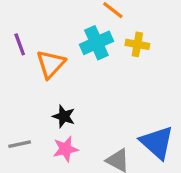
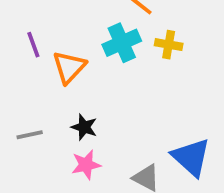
gray line: (20, 144) -> (30, 135), moved

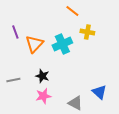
cyan cross: (122, 43) -> (62, 44), moved
blue triangle: (191, 157) -> (99, 92), size x0.7

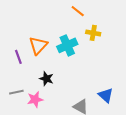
purple line: (15, 32) -> (18, 57), moved
gray line: (13, 80) -> (16, 92), moved
pink star: (43, 96) -> (35, 99), moved

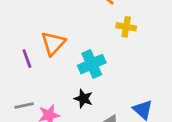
cyan cross: (67, 45) -> (92, 64), moved
black star: (46, 79) -> (83, 99), moved

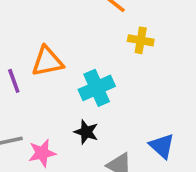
orange triangle: (53, 43) -> (47, 61), turned 36

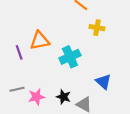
black star: (86, 132) -> (63, 97), moved
blue triangle: (162, 146) -> (103, 82), moved

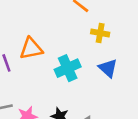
blue triangle: (103, 82) -> (108, 68), moved

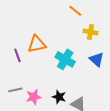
cyan cross: (68, 68) -> (65, 59), turned -36

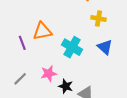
gray line: (15, 90) -> (20, 79), turned -32
pink star: (34, 97) -> (49, 74), moved

